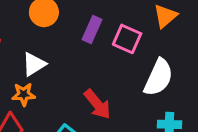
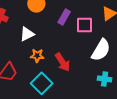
pink square: (127, 39) -> (85, 25), turned -30
orange star: (24, 94) -> (37, 56), moved

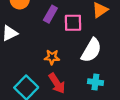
orange star: (37, 56) -> (52, 57), moved
red arrow: (63, 62) -> (57, 83), moved

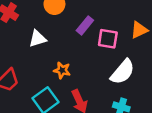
orange star: (52, 57) -> (62, 70), moved

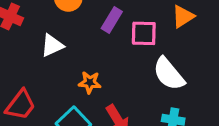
white semicircle: (123, 72) -> (169, 74), turned 108

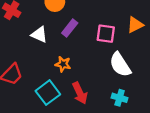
purple rectangle: (112, 20) -> (70, 28), moved
white triangle: (52, 45) -> (39, 35), turned 42

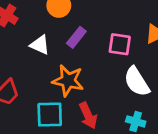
orange star: (63, 64) -> (68, 81), size x1.6
cyan square: (48, 93) -> (50, 115), turned 35

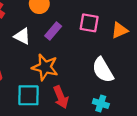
pink square: (120, 44) -> (89, 23), moved

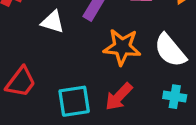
orange star: (45, 67) -> (122, 47), moved
red arrow: (61, 97) -> (119, 97), turned 75

